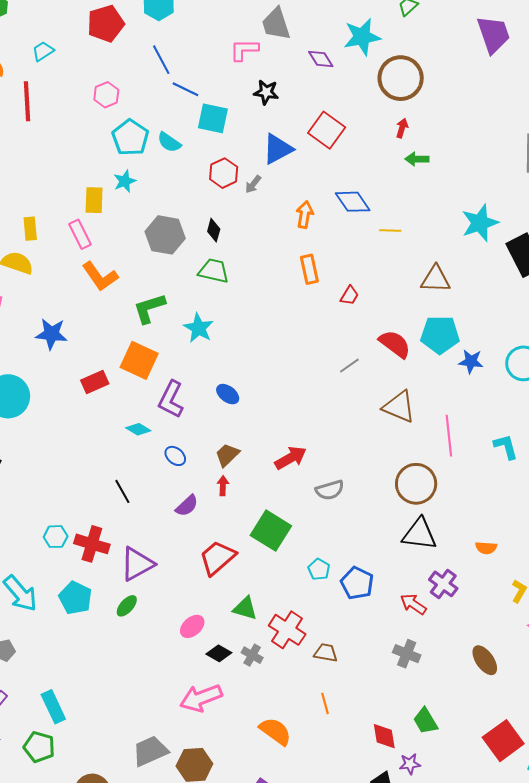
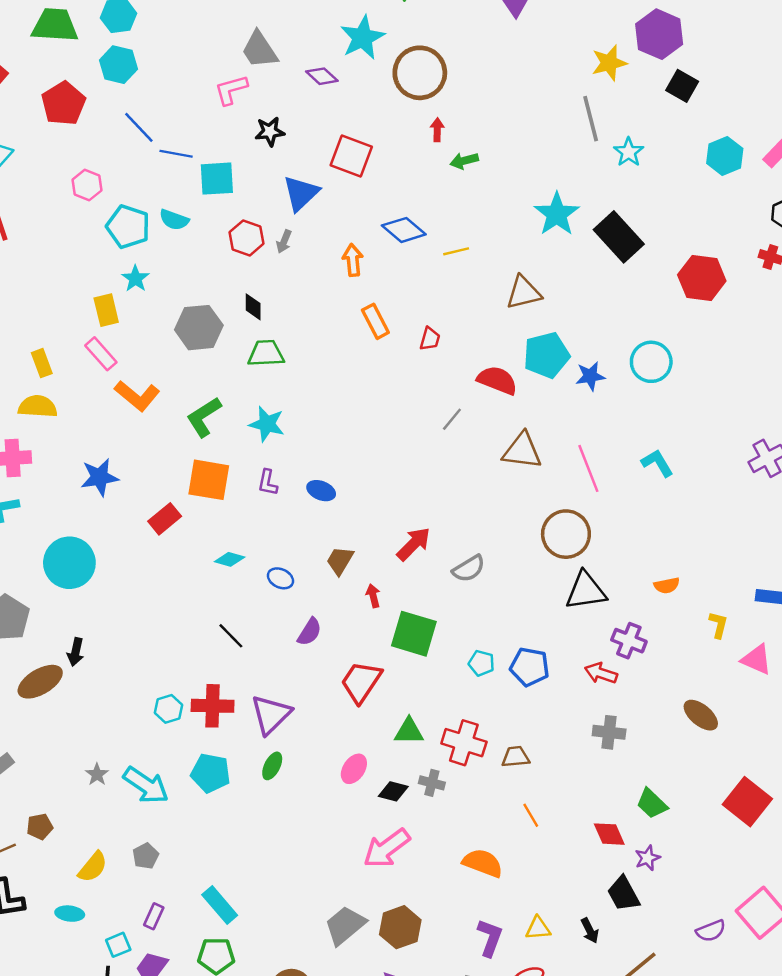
purple L-shape: (171, 399) -> (268, 483), moved, size x0.6
red arrow: (223, 486) -> (373, 596), moved

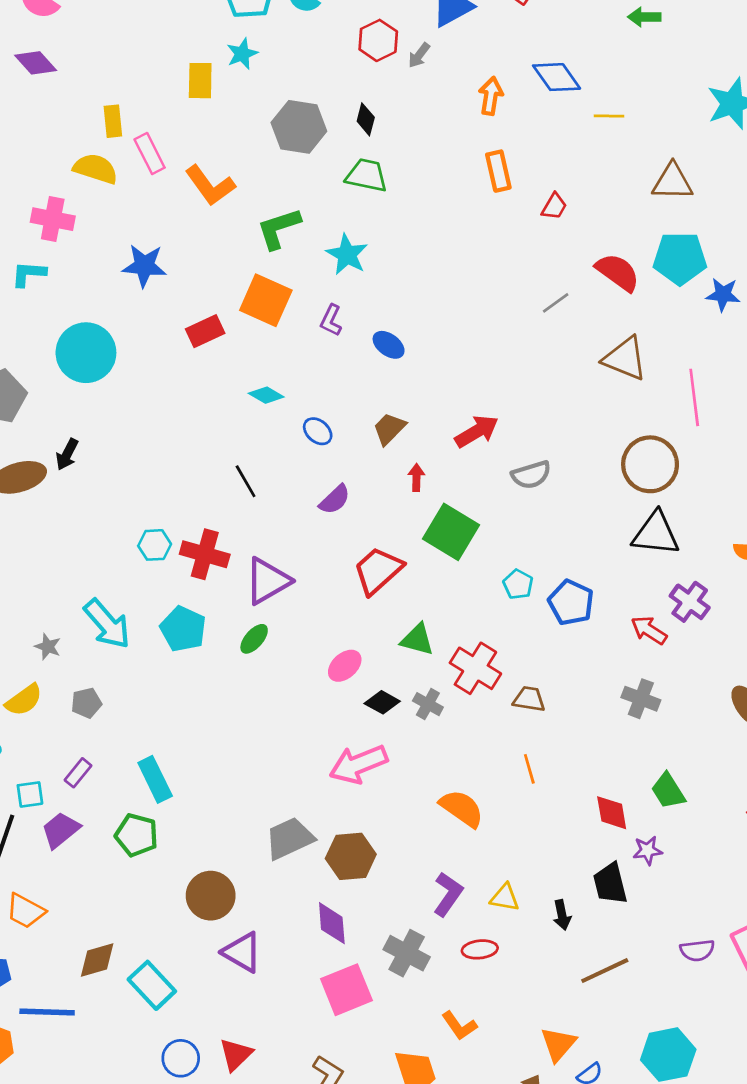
pink rectangle: (101, 354) -> (150, 153), moved
gray star: (97, 774) -> (48, 647), moved, turned -30

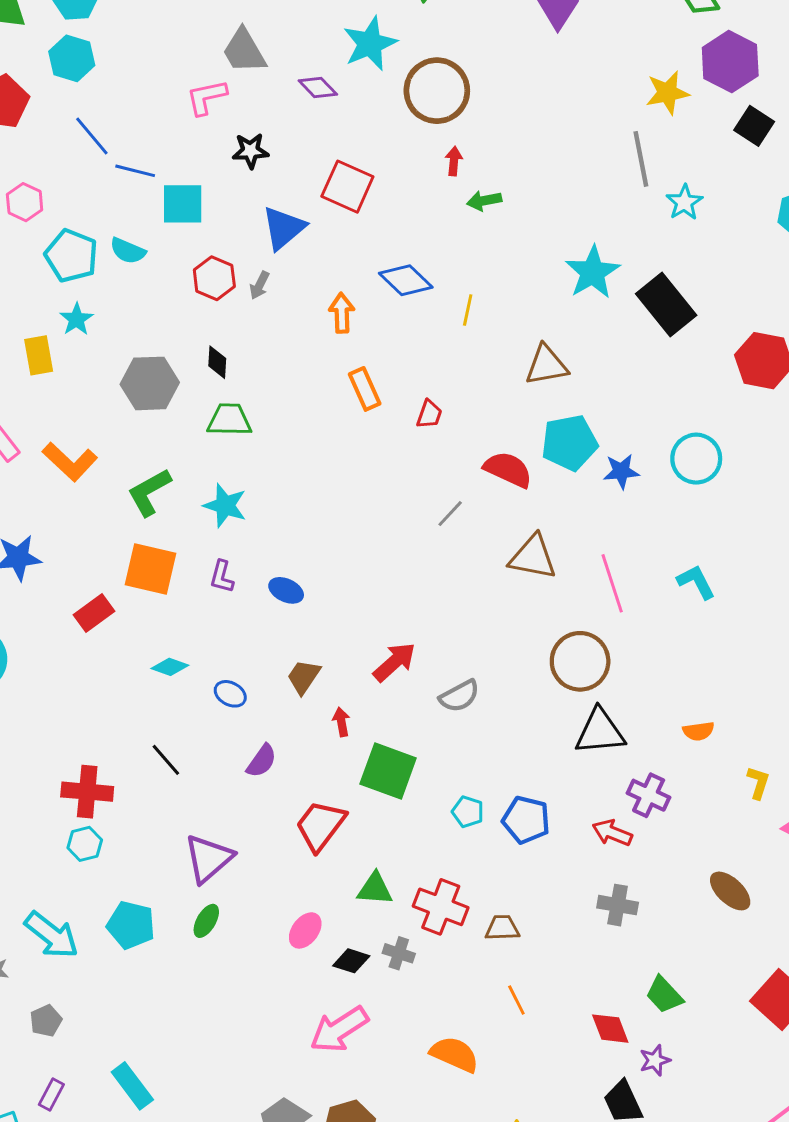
yellow line: (609, 116) -> (468, 310), turned -68
red cross: (205, 554) -> (87, 792), moved

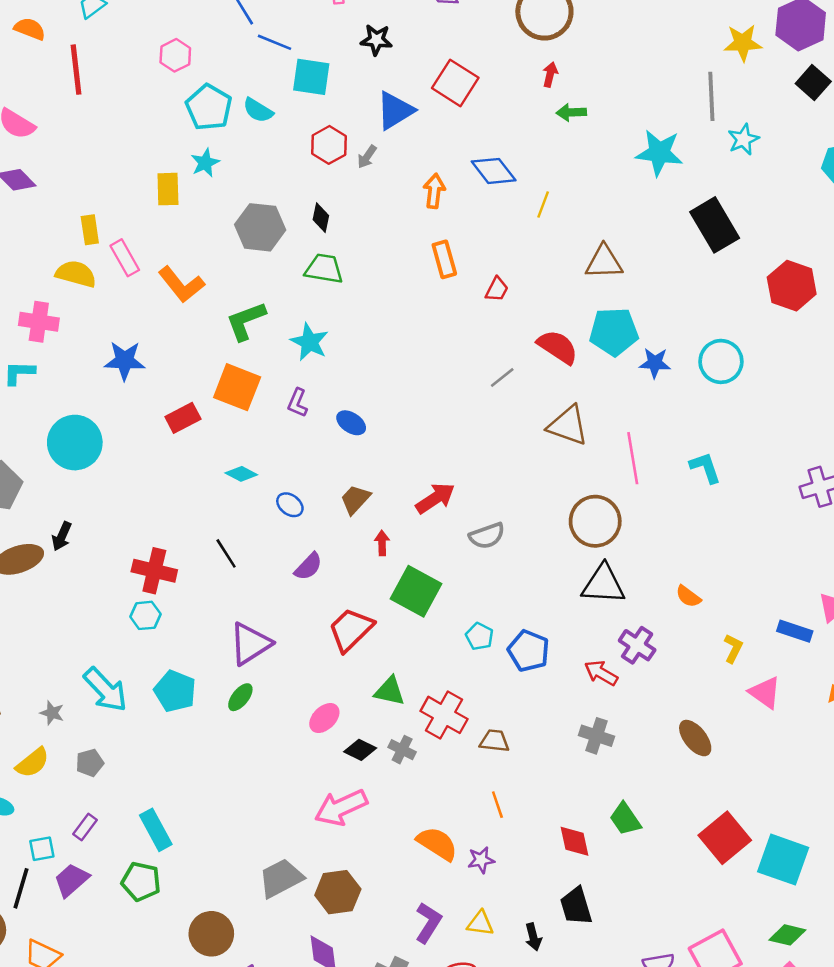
cyan star: (593, 272) -> (659, 153), moved, turned 30
orange semicircle: (698, 731) -> (688, 596), turned 36
purple star: (655, 1060) -> (481, 860), moved

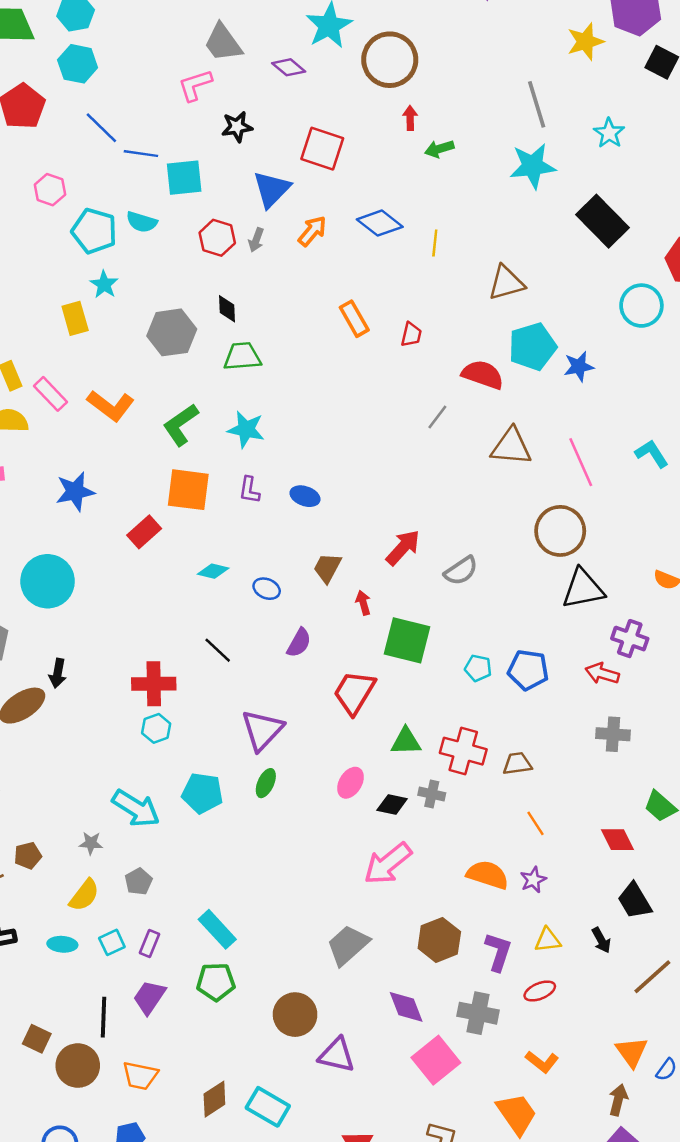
gray line: (711, 96) -> (537, 104), moved
orange arrow: (434, 191) -> (312, 231), moved, turned 48
cyan circle: (721, 361) -> (641, 306), moved
cyan square: (42, 849) -> (112, 942), moved
brown hexagon: (338, 892) -> (439, 940), moved

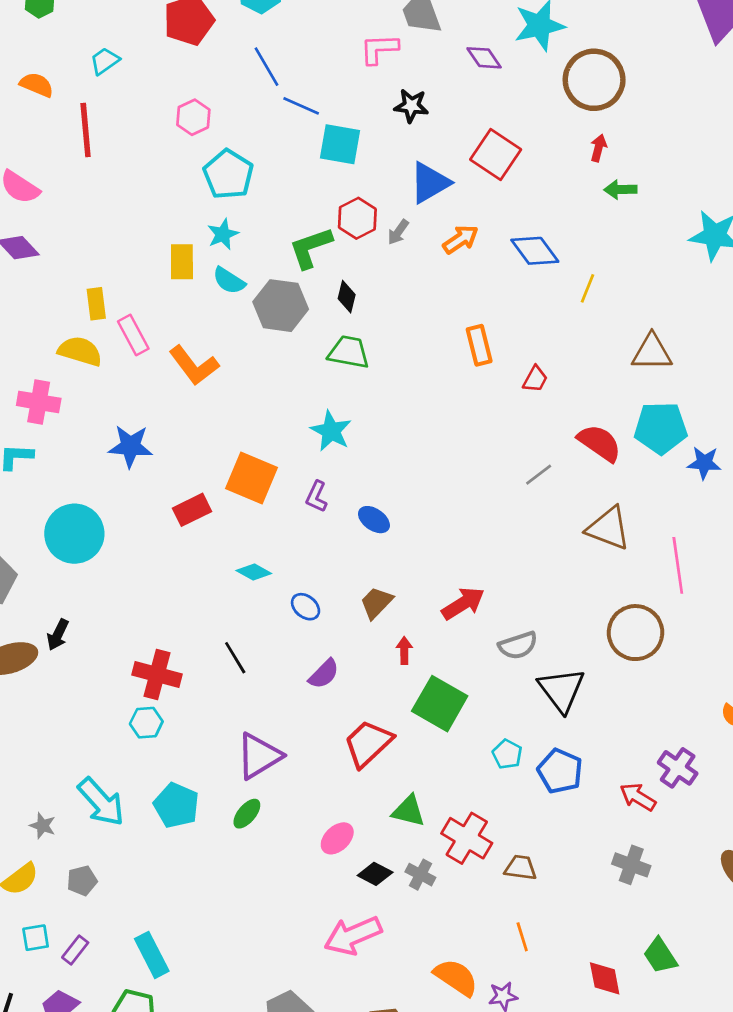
cyan semicircle: (142, 222) -> (229, 281), moved
green L-shape: (181, 425) -> (311, 248), moved
black triangle: (583, 589) -> (561, 690), moved, turned 48

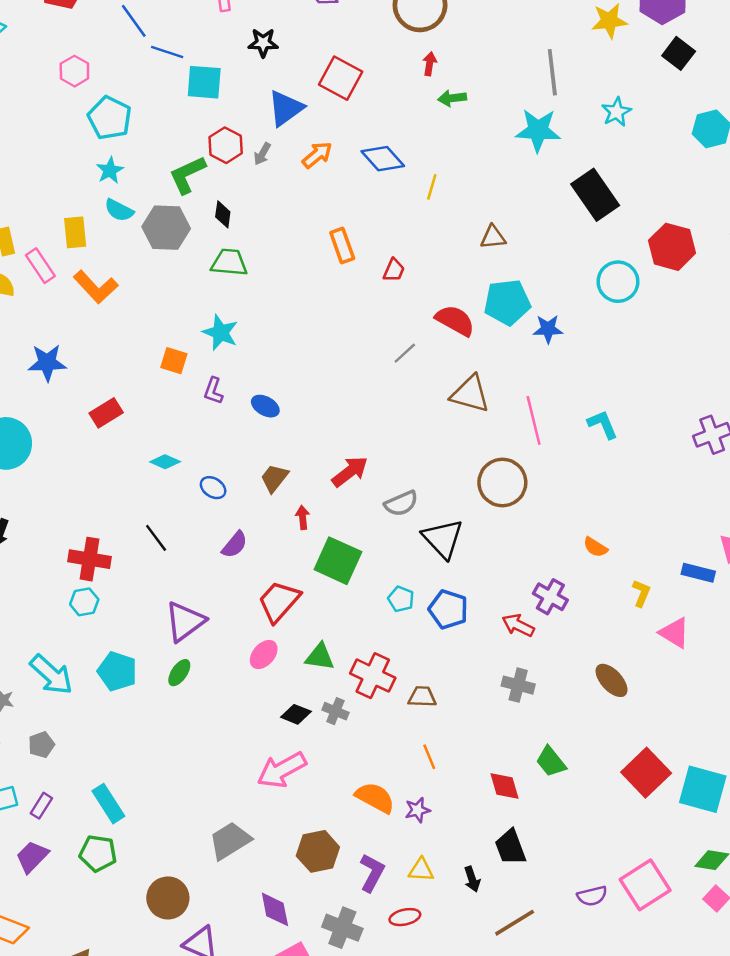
yellow rectangle: (182, 262) -> (75, 232), moved
brown triangle: (652, 352) -> (493, 237), size x0.7
orange square: (251, 478) -> (174, 361), moved, size x0.6
pink ellipse: (337, 838) -> (264, 655), moved

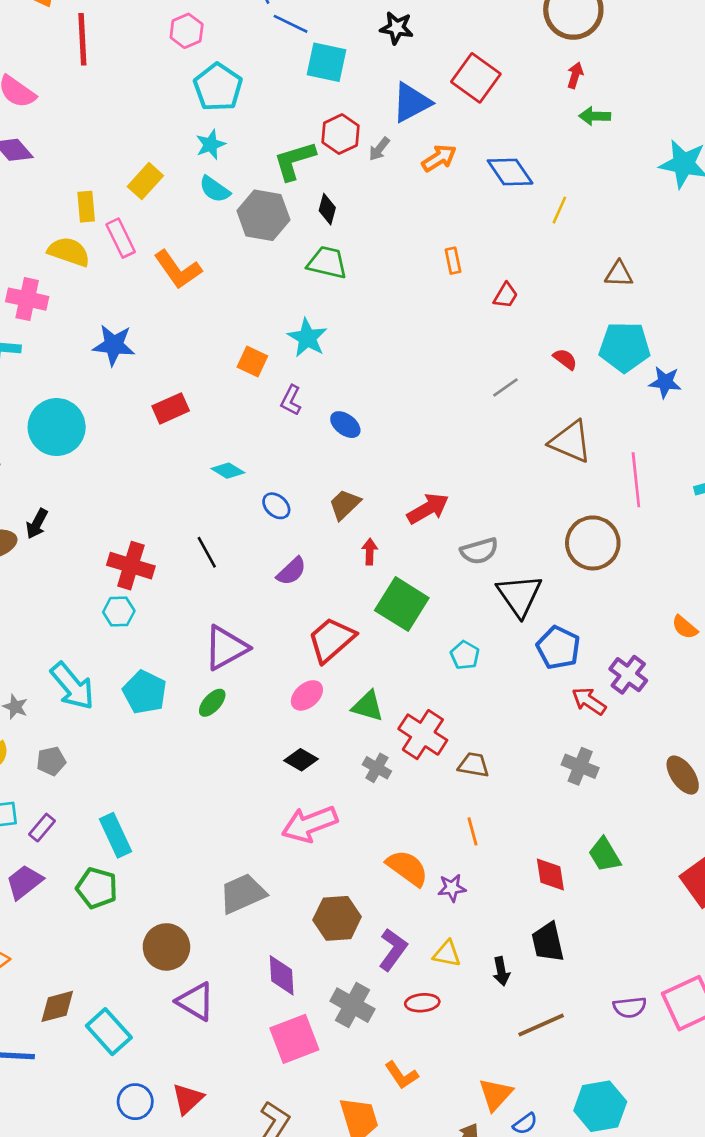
yellow rectangle: (75, 232) -> (145, 181), moved, turned 40
orange rectangle: (342, 245) -> (453, 261), size x0.7
red semicircle: (455, 320) -> (565, 359), size x0.6
blue pentagon: (448, 609) -> (558, 648), moved
black diamond: (296, 714) -> (301, 760), moved

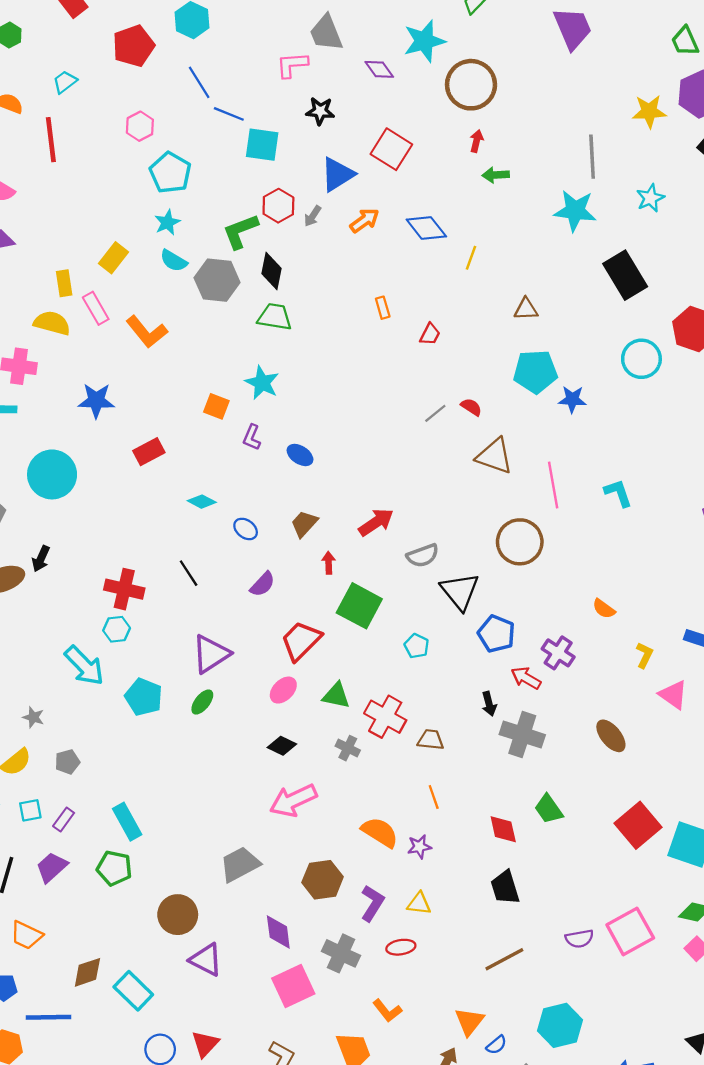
black diamond: (327, 209) -> (272, 271), size x1.4
red semicircle: (565, 359) -> (471, 407), moved
cyan arrow: (72, 686) -> (84, 666), moved
gray cross: (580, 766) -> (522, 735), size x1.4
black arrow: (501, 971) -> (489, 704), moved

